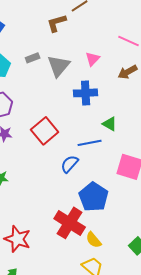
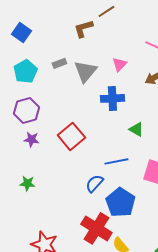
blue line: (90, 143) -> (116, 161), moved
blue semicircle: (70, 164) -> (94, 183), moved

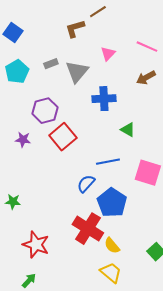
pink triangle: (119, 64) -> (108, 54), moved
purple hexagon: (26, 110) -> (45, 111), moved
green star: (27, 183) -> (13, 202), moved

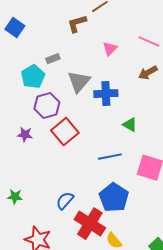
cyan pentagon: (17, 72) -> (33, 77), moved
gray triangle: (77, 72) -> (79, 82), moved
blue semicircle: (86, 184) -> (65, 201), moved

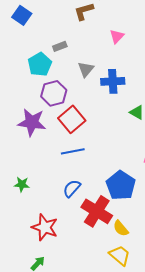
gray triangle: (79, 82) -> (86, 69), size x0.7
purple star: (25, 135) -> (32, 122), size x1.8
blue line: (110, 157) -> (73, 151), moved

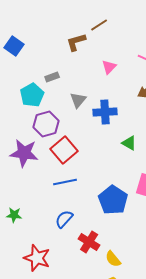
blue pentagon: (121, 185) -> (113, 200), moved
red cross: (97, 211) -> (89, 242), size x0.7

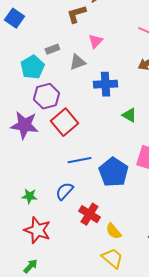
pink triangle: (109, 67) -> (95, 41), moved
gray triangle: (78, 100) -> (77, 62), moved, turned 30
blue line: (65, 182) -> (79, 160), moved
green star: (14, 215) -> (29, 196), moved

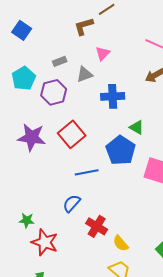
cyan pentagon: (32, 67) -> (24, 78), moved
purple hexagon: (46, 96) -> (54, 92), moved
blue pentagon: (113, 172) -> (121, 150), moved
green star: (29, 196) -> (27, 220), moved

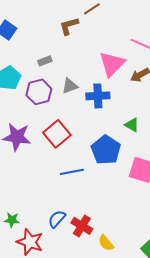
pink triangle: (103, 53) -> (112, 64), moved, size x1.8
gray triangle: (85, 74) -> (70, 86), moved
green triangle: (137, 127) -> (132, 125), moved
blue semicircle: (72, 203) -> (57, 219), moved

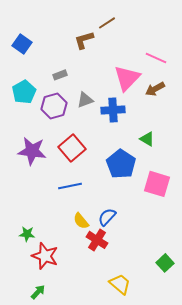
blue line: (72, 172) -> (70, 186), moved
blue semicircle: (57, 219) -> (107, 217), moved
yellow semicircle: (106, 243) -> (81, 221), moved

